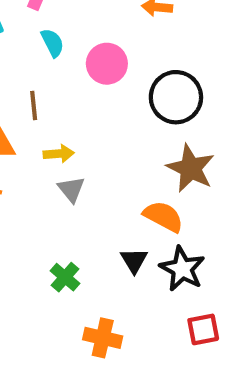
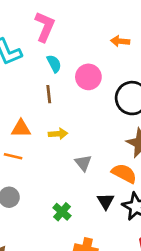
brown line: (34, 106) -> (49, 94), moved
gray triangle: (71, 189) -> (83, 163), moved

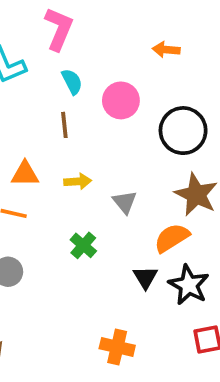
gray triangle: (83, 163) -> (125, 202), moved
orange semicircle: (124, 173) -> (172, 238), turned -60
green cross: (62, 212) -> (83, 245), moved

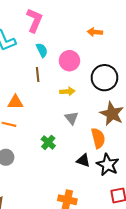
yellow arrow: (78, 181) -> (67, 91), moved
orange semicircle: (172, 238) -> (98, 138), turned 108
black triangle: (145, 277) -> (83, 160), turned -40

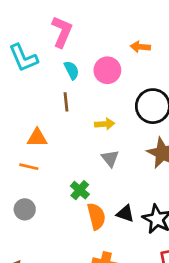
pink circle: (69, 61) -> (107, 70), moved
orange semicircle: (98, 138) -> (96, 216), moved

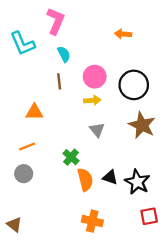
pink circle: (107, 70) -> (95, 77), moved
orange line: (29, 167) -> (27, 146), moved, turned -35

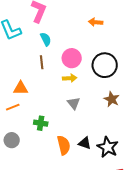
brown star: (142, 125) -> (112, 99), size x0.7
orange line: (27, 146) -> (13, 107), moved
green cross: (71, 157) -> (41, 123), moved, turned -32

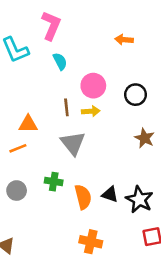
brown line: (42, 62) -> (66, 107), moved
black circle: (105, 65) -> (136, 95), size x0.7
gray triangle: (74, 103) -> (73, 143), moved, size x1.5
green cross: (41, 123) -> (54, 182), moved

